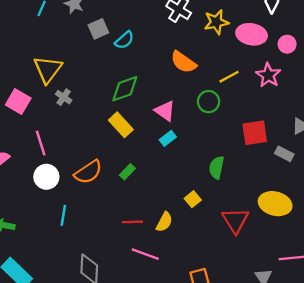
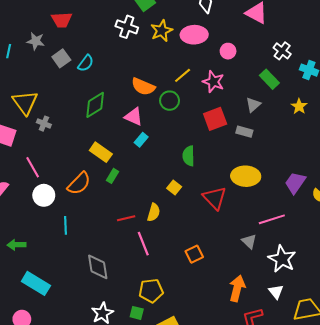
pink circle: (287, 44) -> (228, 51), moved
orange semicircle: (183, 62) -> (143, 87), moved
pink star: (268, 75) -> (213, 82), moved
yellow rectangle: (121, 125) -> (101, 152), moved
pink line: (145, 254) -> (143, 244), turned 60

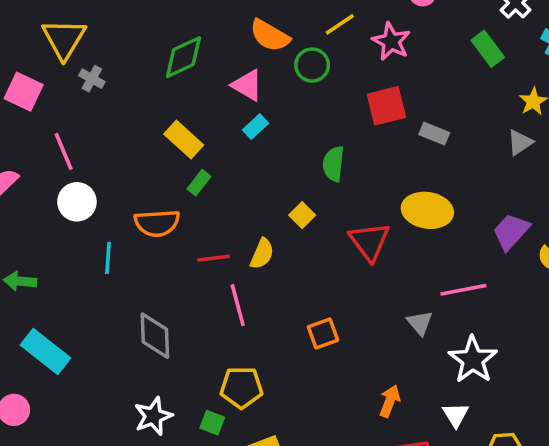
gray triangle: (253, 105) -> (520, 142), moved
orange semicircle: (79, 183) -> (157, 223), moved, turned 35
orange arrow: (237, 288) -> (390, 401), size x0.7

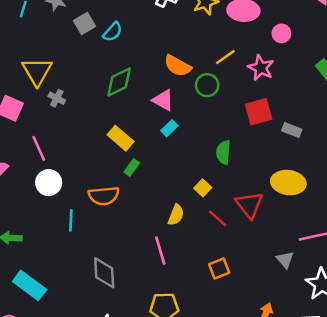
red line: (214, 258) -> (218, 218), moved, turned 50

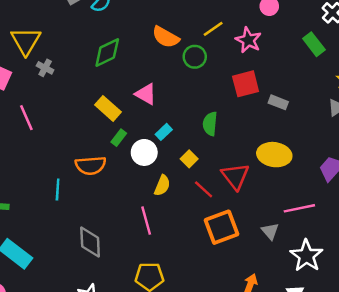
pink triangle: (163, 100) -> (146, 94), moved
cyan rectangle: (169, 128) -> (164, 132), moved
white circle: (49, 183) -> (144, 152), moved
orange square: (219, 269) -> (221, 227), moved, size x1.6

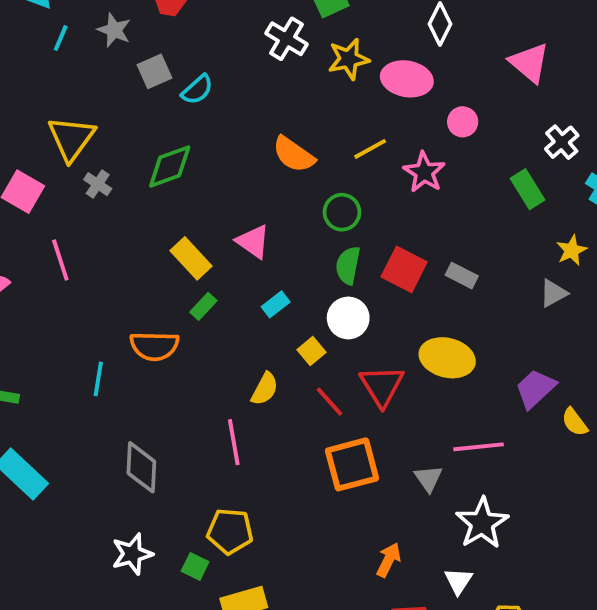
green diamond: (107, 52) -> (170, 166), moved
green circle: (195, 57) -> (342, 212), moved
red square: (246, 84) -> (404, 269), moved, turned 36
green semicircle: (210, 124) -> (348, 265), moved
white circle: (144, 152) -> (348, 318), moved

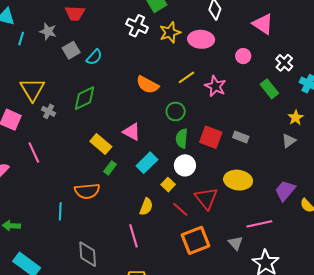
pink circle: (463, 122) -> (243, 56), moved
cyan rectangle: (276, 304) -> (147, 163), size x1.5

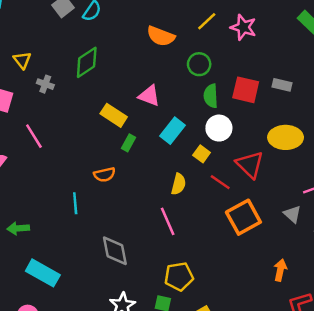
yellow triangle: (32, 89) -> (22, 60), size x0.6
orange semicircle: (87, 191) -> (104, 175), size x0.7

